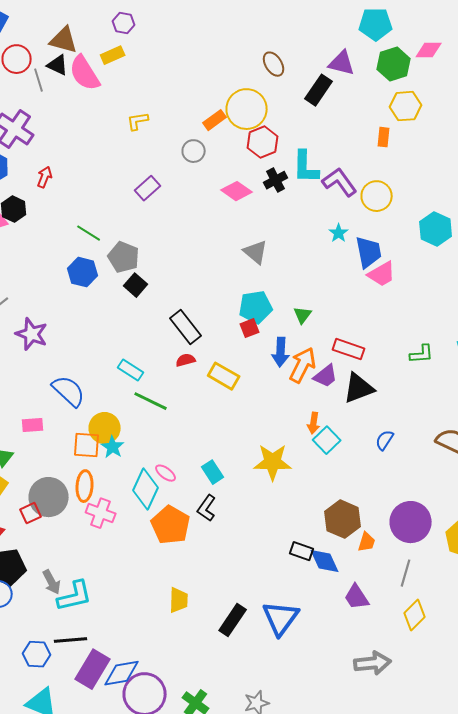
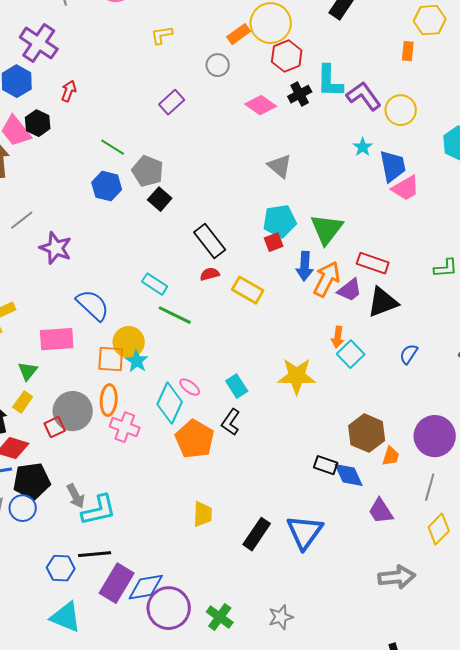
green triangle: (303, 315) -> (327, 229), size x1.8
pink rectangle: (33, 425) -> (57, 339), size x1.6

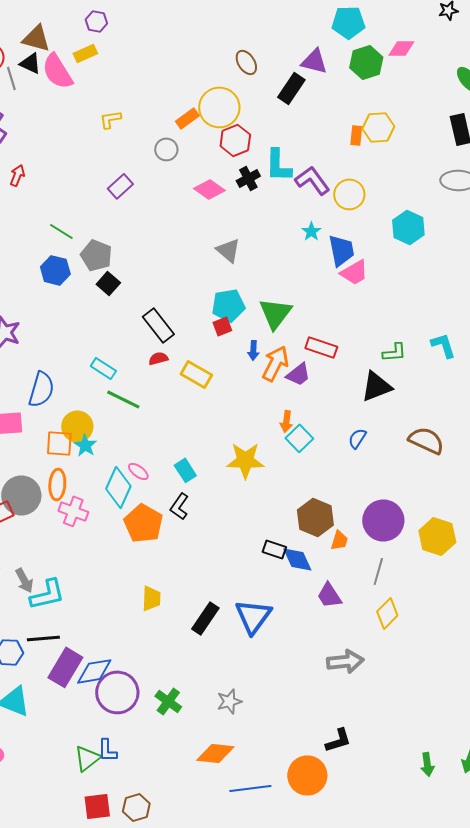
yellow hexagon: (430, 20) -> (378, 127), moved
blue arrow: (305, 266) -> (253, 350), size x0.7
black triangle: (383, 302) -> (376, 386), moved
blue semicircle: (93, 305) -> (41, 389), turned 63

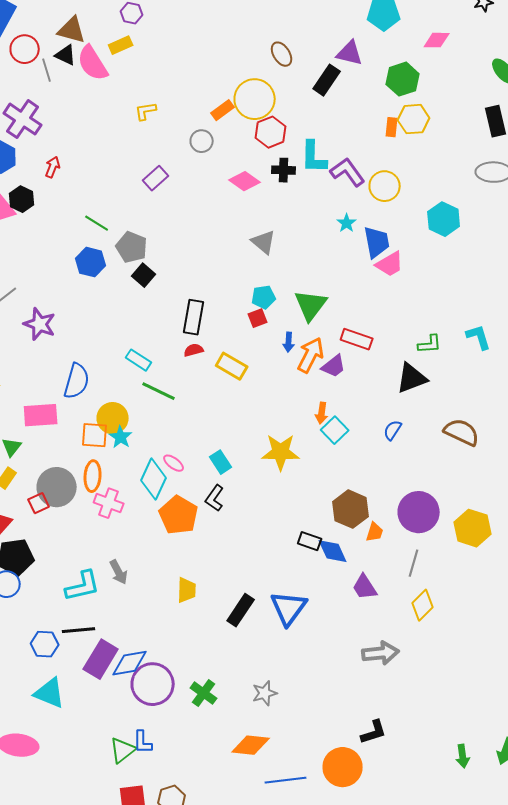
green hexagon: (366, 62) -> (403, 79), moved
black cross: (248, 178) -> (284, 170), turned 30
cyan pentagon: (228, 305) -> (264, 297), size x0.7
black rectangle: (158, 325) -> (194, 317), turned 48
gray arrow: (24, 580) -> (119, 572), moved

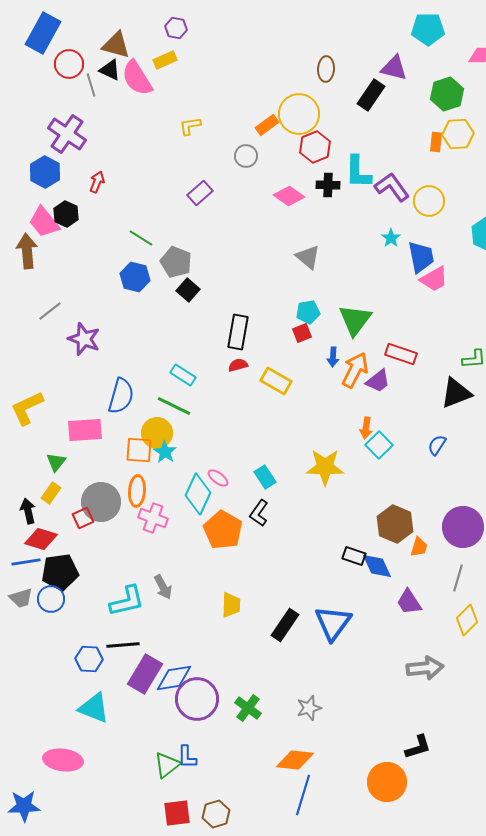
brown ellipse: (282, 54) -> (326, 69), turned 35
green line: (159, 391) -> (174, 406), moved
blue line: (286, 780) -> (303, 795), moved, turned -66

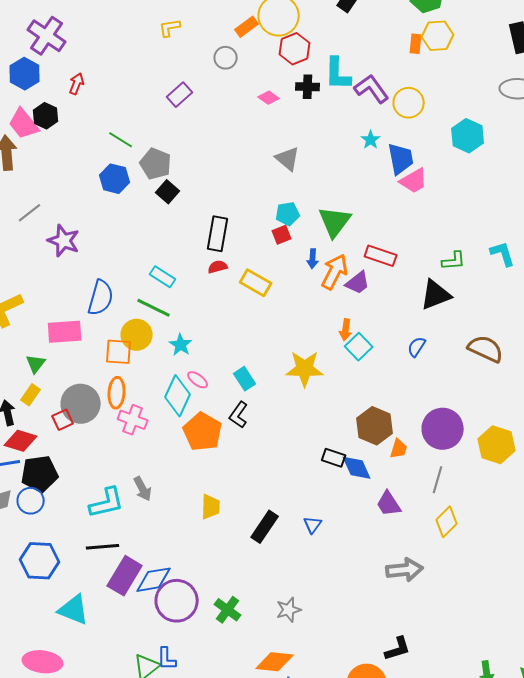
pink diamond: (289, 196) -> (269, 98), size x0.7
cyan star: (165, 452) -> (181, 345), moved
blue triangle: (333, 623) -> (313, 525), size x0.5
blue hexagon: (89, 659) -> (40, 561), moved, size x1.4

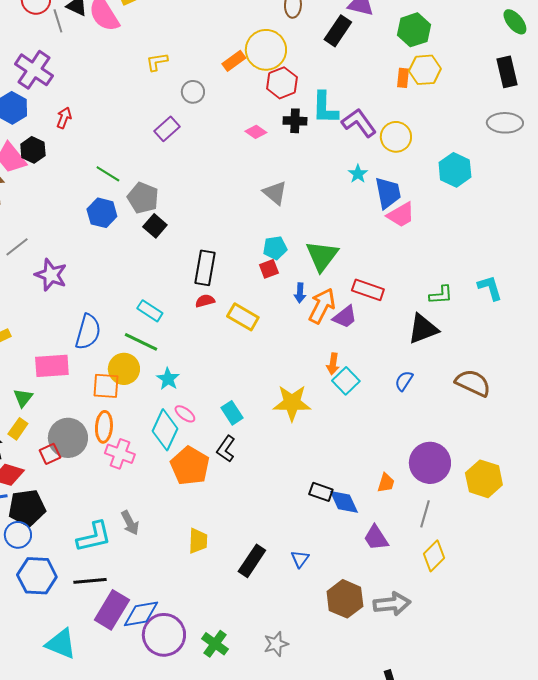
gray circle: (226, 58) -> (193, 92), moved
brown hexagon: (375, 426) -> (345, 599), moved
blue hexagon: (40, 561) -> (37, 576), moved

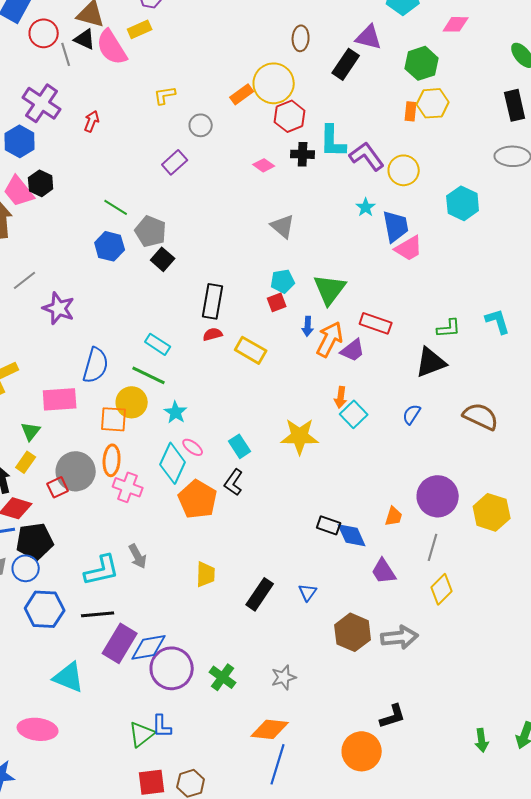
red arrow: (64, 118) -> (92, 121), moved

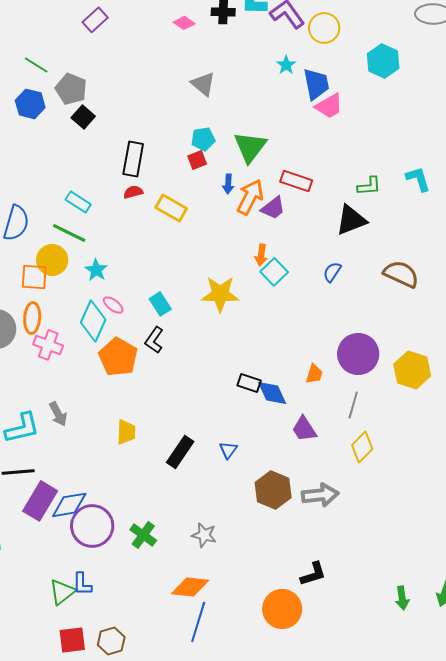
gray star: (284, 677) -> (204, 535), turned 30

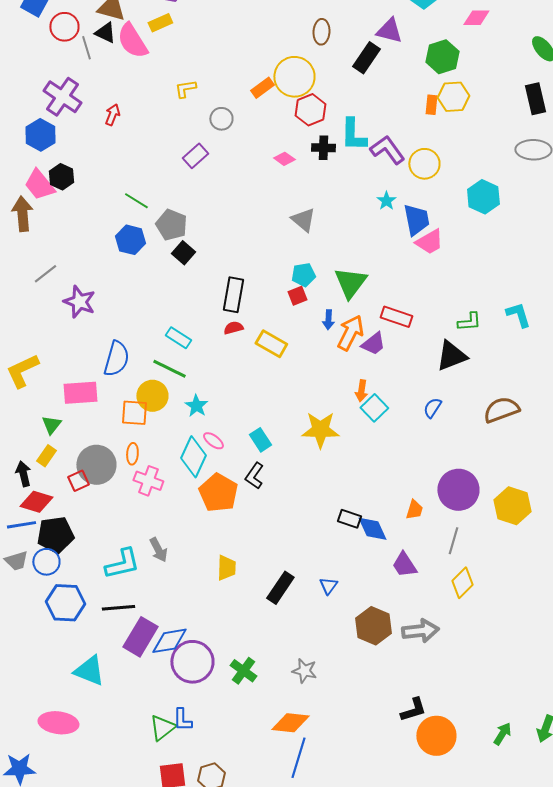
brown semicircle: (401, 274) -> (501, 410), turned -45
orange ellipse: (32, 318) -> (132, 454), size x0.7
green arrow: (402, 598) -> (502, 734), turned -140
orange circle: (282, 609) -> (436, 736), moved

